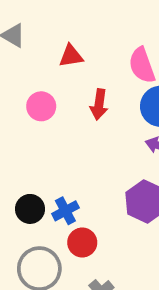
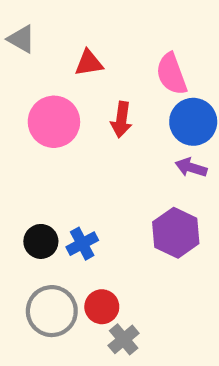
pink circle: (41, 106) -> (54, 122), size x1.5
red circle: (82, 243) -> (102, 307), moved

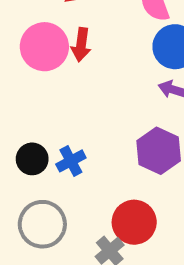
red arrow: (121, 120) -> (81, 45), moved
red circle: (102, 307) -> (134, 222), moved, size x1.4

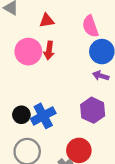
blue cross: (71, 161) -> (43, 116), size x1.5

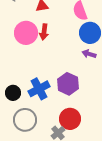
purple hexagon: (93, 110) -> (68, 84), moved
black circle: (21, 115) -> (13, 93), moved

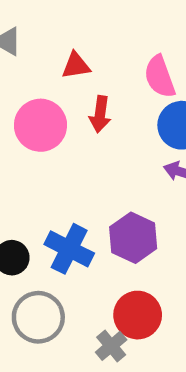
red arrow: (44, 32) -> (100, 114), moved
blue cross: (39, 89) -> (69, 249), turned -35

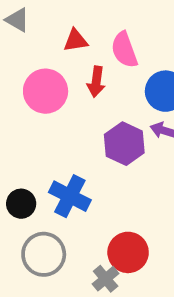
pink semicircle: (160, 77) -> (124, 50), moved
purple hexagon: (133, 238) -> (124, 144), moved

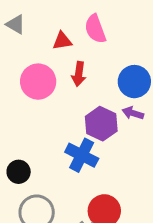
pink semicircle: (124, 50) -> (95, 29), moved
blue cross: (70, 196) -> (82, 155), moved

